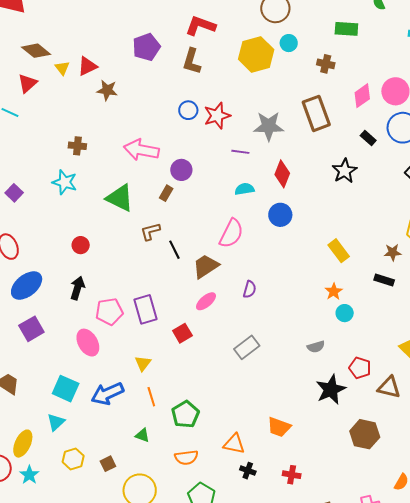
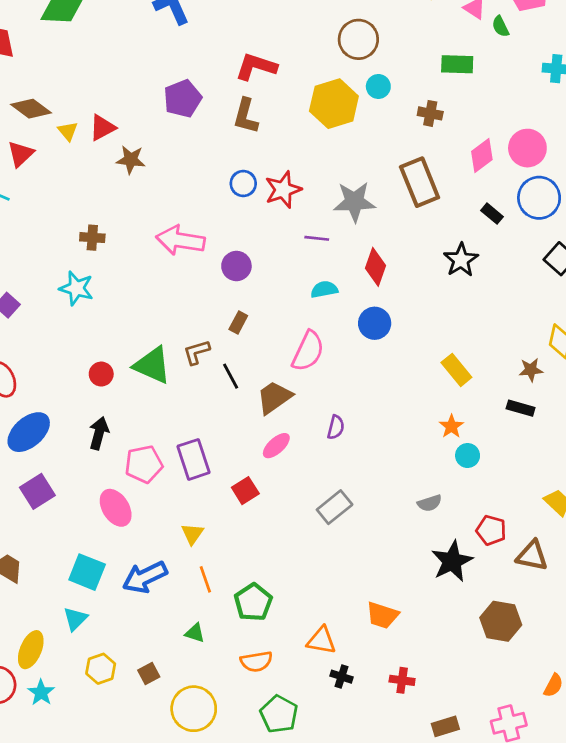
brown rectangle: (166, 193) -> (238, 322), moved
green triangle: (120, 198) -> (152, 365), moved

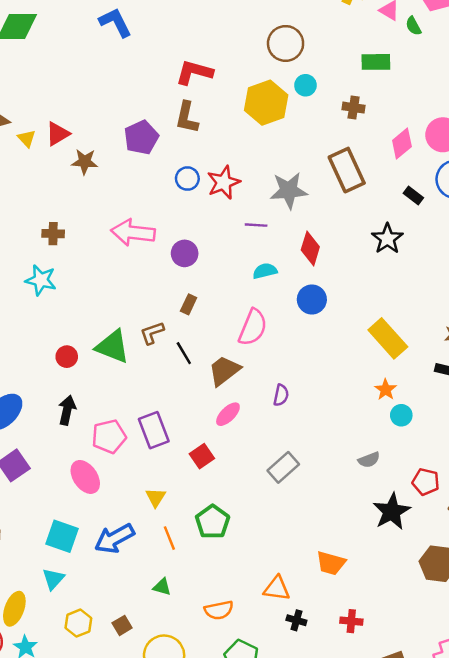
purple pentagon: (183, 99) -> (141, 138), moved
yellow rectangle: (456, 370) -> (388, 338), size x1.4
green pentagon: (253, 602) -> (212, 522), moved

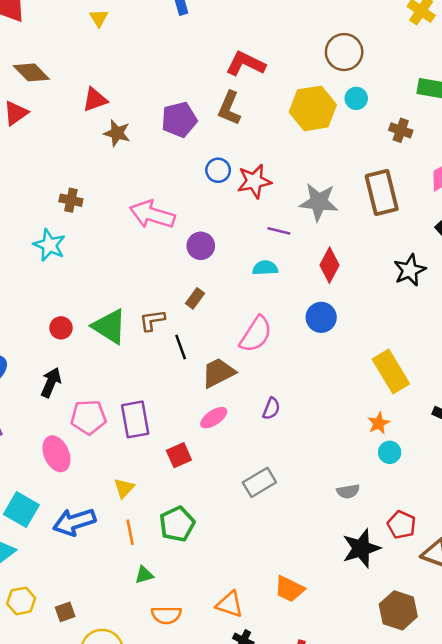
yellow triangle: (27, 138) -> (99, 18), moved
cyan semicircle: (265, 271) -> (265, 268), moved
green triangle: (162, 587) -> (144, 575), moved, turned -42

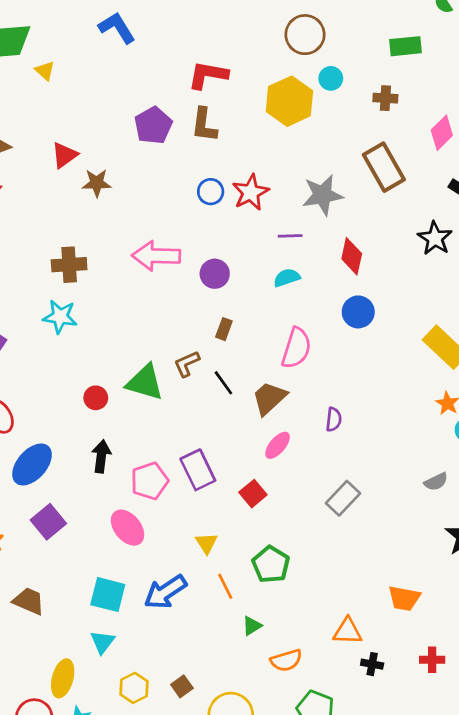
purple pentagon: (179, 120) -> (153, 125), moved
brown cross: (71, 200) -> (69, 265), size x1.4

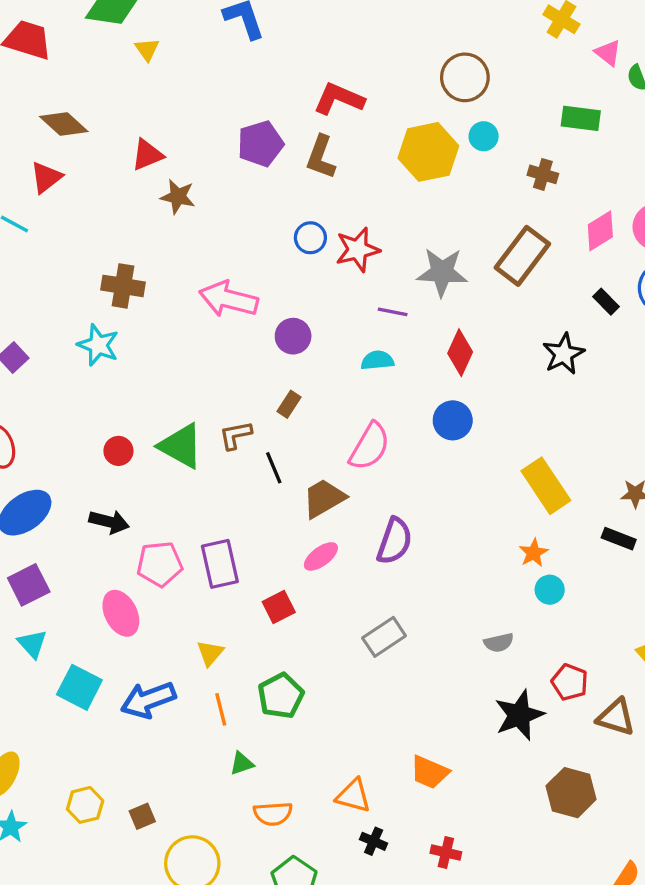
brown rectangle: (384, 167) -> (522, 256), turned 54
purple semicircle: (334, 419) -> (394, 541), size x1.6
black arrow: (101, 456) -> (109, 522), turned 84
cyan triangle: (102, 642) -> (32, 644), moved, turned -32

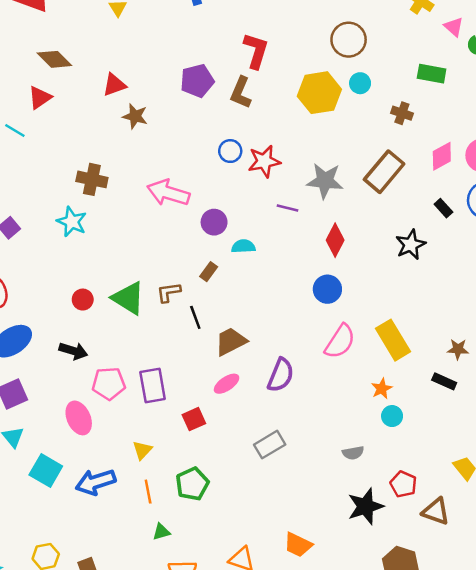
red L-shape: (339, 99) -> (256, 51), turned 81
cyan semicircle: (377, 360) -> (243, 246), moved
pink semicircle: (370, 446) -> (340, 342), moved

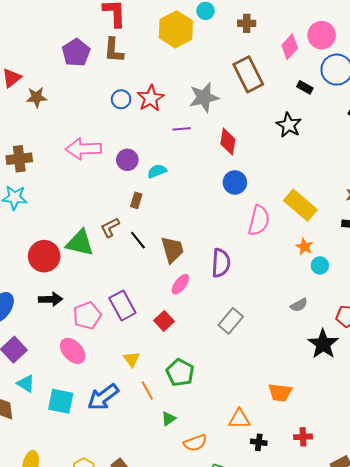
brown rectangle: (384, 172) -> (248, 74), turned -48
red circle: (83, 300) -> (44, 256), size x1.8
brown trapezoid: (231, 341) -> (172, 250), turned 120

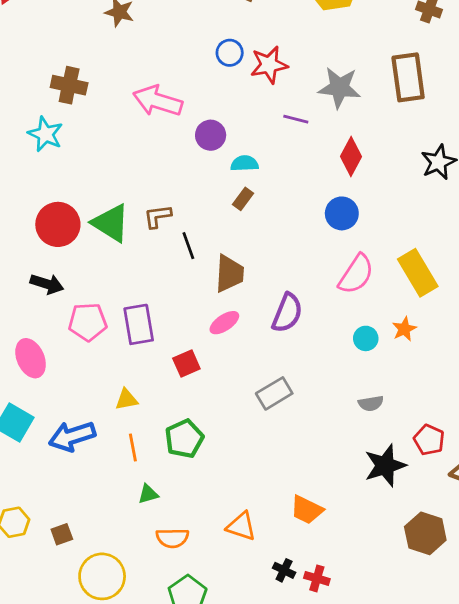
brown rectangle: (136, 200) -> (243, 199), moved
cyan circle: (320, 265) -> (366, 338), moved
pink ellipse: (73, 351) -> (31, 358), moved
yellow triangle: (132, 359) -> (126, 399), turned 36
black cross: (259, 442) -> (284, 570), moved

